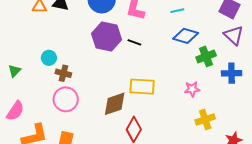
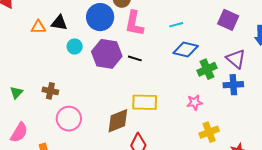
purple triangle: (234, 35) -> (236, 59), moved
cyan circle: (49, 58) -> (75, 46), moved
brown cross: (63, 73) -> (50, 91), moved

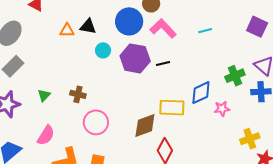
pink L-shape: (134, 23) -> (163, 29), turned 124
blue diamond: (186, 50) -> (201, 93), moved, turned -40
black line: (135, 58) -> (163, 64), turned -32
yellow cross: (209, 132) -> (250, 139), moved

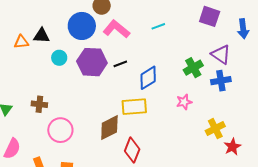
blue diamond: (201, 93) -> (148, 78), moved

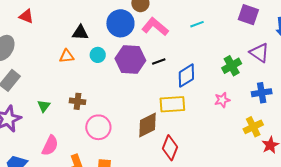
orange triangle: (21, 42) -> (67, 56), moved
blue cross: (221, 81) -> (262, 93), moved

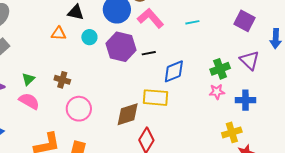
pink star: (222, 100) -> (217, 92), moved
pink semicircle: (50, 146) -> (29, 101), moved, turned -95

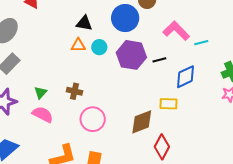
pink L-shape: (151, 18) -> (176, 31), moved
cyan line: (192, 22) -> (201, 43), moved
orange triangle: (59, 34) -> (78, 45), moved
yellow rectangle: (156, 98) -> (169, 104), size x0.7

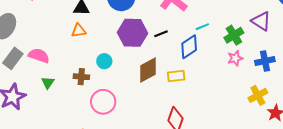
cyan line: (201, 43) -> (202, 27), moved
cyan circle: (99, 47) -> (104, 61), moved
pink semicircle: (43, 114) -> (39, 56), moved
brown diamond: (142, 122) -> (148, 70), moved

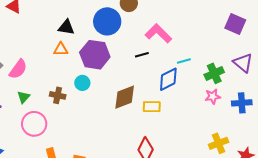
purple hexagon: (133, 33) -> (95, 55), moved
black line: (161, 34) -> (142, 55), moved
pink semicircle: (39, 56) -> (18, 69), turned 100
yellow cross: (258, 95) -> (219, 143), moved
pink circle: (103, 102) -> (34, 124), moved

